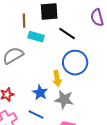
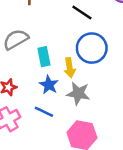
cyan rectangle: (36, 37) -> (44, 57), moved, turned 63

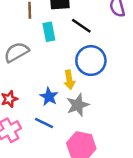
cyan rectangle: (44, 57) -> (49, 32), moved
gray star: (78, 93) -> (78, 105), turned -30

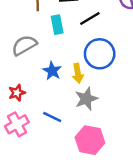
black line: (81, 26) -> (90, 19), turned -65
blue star: (49, 97) -> (52, 71), moved

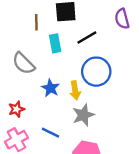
gray semicircle: (24, 45) -> (23, 63), turned -105

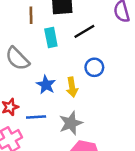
blue circle: (96, 72) -> (94, 67), size x0.6
gray star: (83, 115) -> (71, 123), moved
blue line: (50, 133) -> (36, 117), moved, turned -30

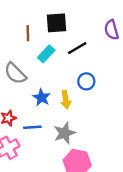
cyan rectangle: (51, 38) -> (46, 54), turned 54

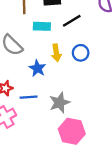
cyan rectangle: (46, 54) -> (42, 26), turned 49
yellow arrow: (66, 100) -> (56, 53), moved

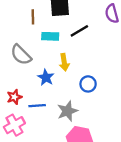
blue circle: (81, 53) -> (88, 84), moved

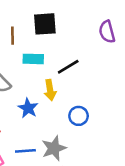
black line: (79, 31) -> (68, 67), moved
blue line: (37, 106) -> (25, 151), moved

